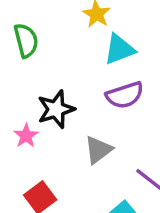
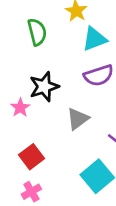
green semicircle: (26, 41) -> (37, 32), moved

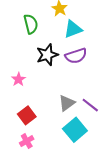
black star: (44, 87) -> (47, 55), moved
gray triangle: (78, 119) -> (67, 103), moved

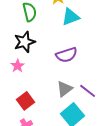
black star: (47, 55) -> (25, 42), moved
purple semicircle: (76, 56) -> (67, 55), moved

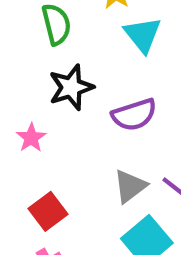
cyan triangle: (71, 17) -> (143, 35), turned -48
black star: (25, 42) -> (71, 87), moved

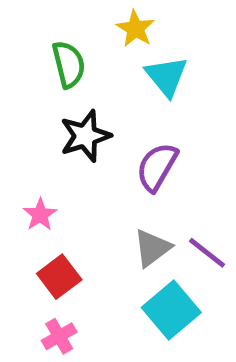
purple semicircle: (134, 115) -> (157, 167), turned 138
pink star: (31, 138) -> (40, 215), moved

